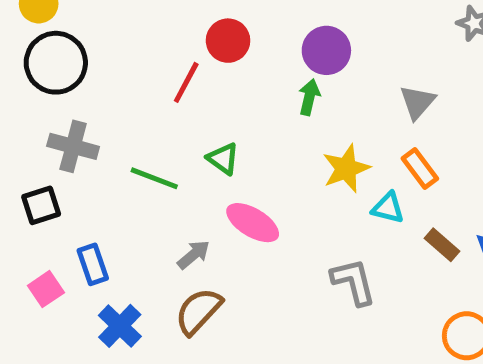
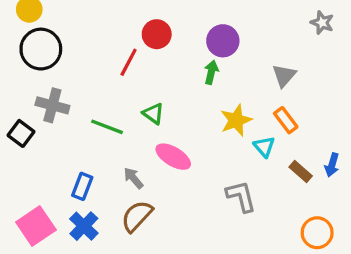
black square: (41, 205) -> (21, 133), moved, turned -35
cyan triangle: (388, 208) -> (264, 147), turned 35
gray arrow: (194, 255) -> (133, 178), turned -90
blue rectangle: (93, 264) -> (82, 186), moved, turned 40
pink square: (46, 289) -> (36, 226), moved, size x1.6

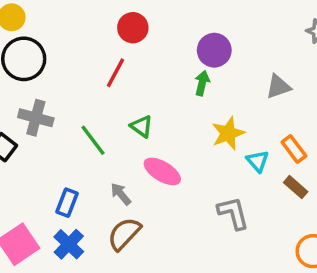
red circle: (157, 34) -> (133, 28), moved
gray triangle: (284, 76) -> (278, 87), turned 30
orange rectangle: (286, 120) -> (294, 149), moved
green line: (107, 127) -> (93, 140), turned 32

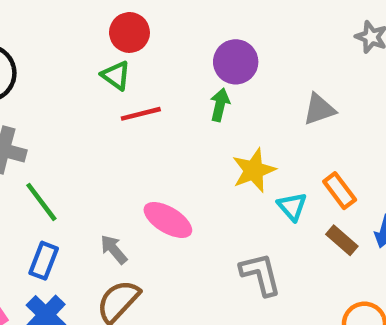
red line: (116, 73) -> (141, 114), moved, turned 48
green triangle: (141, 126) -> (116, 75), moved
green line: (93, 140) -> (41, 202), moved

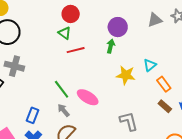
gray triangle: (319, 109) -> (155, 20), moved
yellow star: (254, 170) -> (126, 75), turned 30
green line: (41, 202) -> (62, 89), moved
cyan triangle: (292, 206) -> (150, 65), moved, turned 32

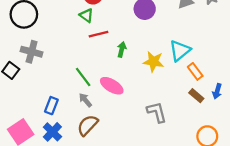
green arrow: (111, 46) -> (122, 50), moved
cyan triangle: (150, 65) -> (180, 51), size x1.5

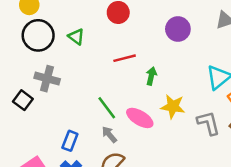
green triangle: (86, 15) -> (76, 37), moved
yellow star: (153, 62) -> (173, 107), moved
gray L-shape: (157, 112) -> (208, 123), moved

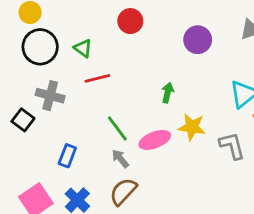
red line: (125, 58) -> (97, 78), moved
pink ellipse: (140, 118) -> (155, 140), turned -52
blue rectangle: (70, 141) -> (67, 156), moved

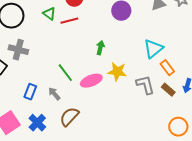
green triangle: (83, 48) -> (49, 14), moved
red line: (97, 78) -> (69, 21), moved
gray arrow: (120, 159) -> (54, 94), moved

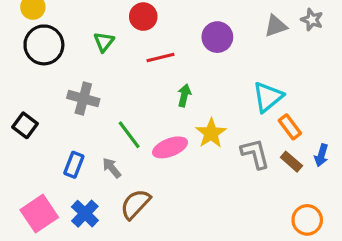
green triangle: (49, 14) -> (104, 42), turned 32
red line: (69, 21) -> (161, 58), moved
gray cross: (18, 50) -> (83, 99), moved
yellow star: (117, 72) -> (211, 133), turned 30

